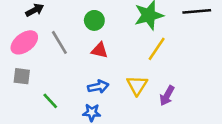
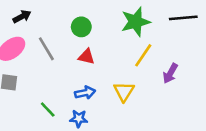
purple arrow: (167, 96) -> (170, 73), moved
green line: (50, 101) -> (48, 109), moved

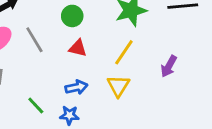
yellow line: (143, 55) -> (124, 52), moved

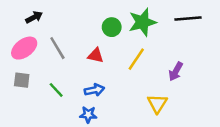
green circle: (72, 16) -> (112, 27), moved
yellow triangle: (118, 86) -> (157, 104), moved
green line: (36, 105) -> (56, 90), moved

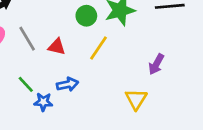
red triangle: (96, 55) -> (57, 47), moved
yellow line: (136, 59) -> (98, 48), moved
blue star: (88, 115) -> (43, 102), moved

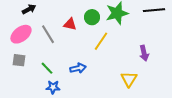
red triangle: (57, 47) -> (70, 24), moved
purple arrow: (156, 64) -> (144, 53), turned -42
blue star: (43, 102) -> (53, 87), moved

